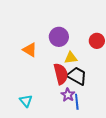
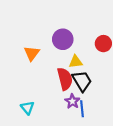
orange triangle: (30, 50) -> (32, 53), turned 35
black trapezoid: (77, 76) -> (82, 81), turned 30

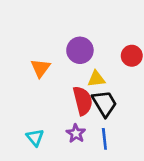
purple star: (72, 101) -> (76, 133), moved

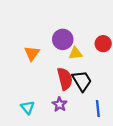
yellow triangle: (96, 79) -> (75, 53), moved
blue line: (104, 139) -> (98, 109), moved

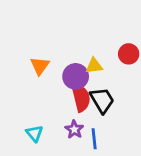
purple circle: (63, 39) -> (76, 76), moved
blue line: (98, 109) -> (94, 139), moved

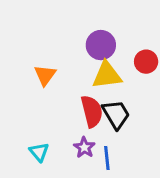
yellow triangle: (94, 66) -> (107, 75), size x1.5
purple circle: (76, 76) -> (101, 45), moved

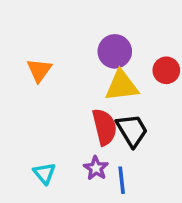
orange triangle: (45, 75) -> (39, 70), moved

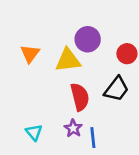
yellow triangle: (122, 86) -> (68, 60), moved
black trapezoid: (132, 130) -> (116, 89), moved, turned 68

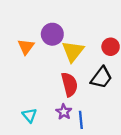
purple circle: (88, 39) -> (52, 34), moved
yellow triangle: (68, 60) -> (73, 51), moved, turned -45

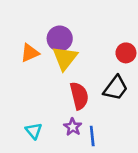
orange triangle: (26, 47) -> (30, 53), turned 30
yellow triangle: (73, 51) -> (65, 58), moved

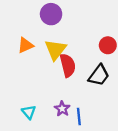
purple circle: (60, 39) -> (51, 14), moved
red semicircle: (79, 96) -> (68, 65), moved

